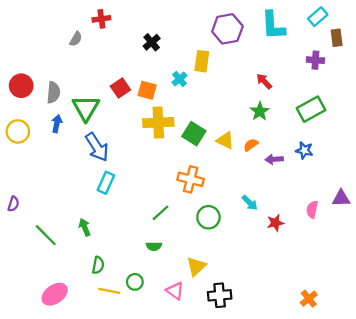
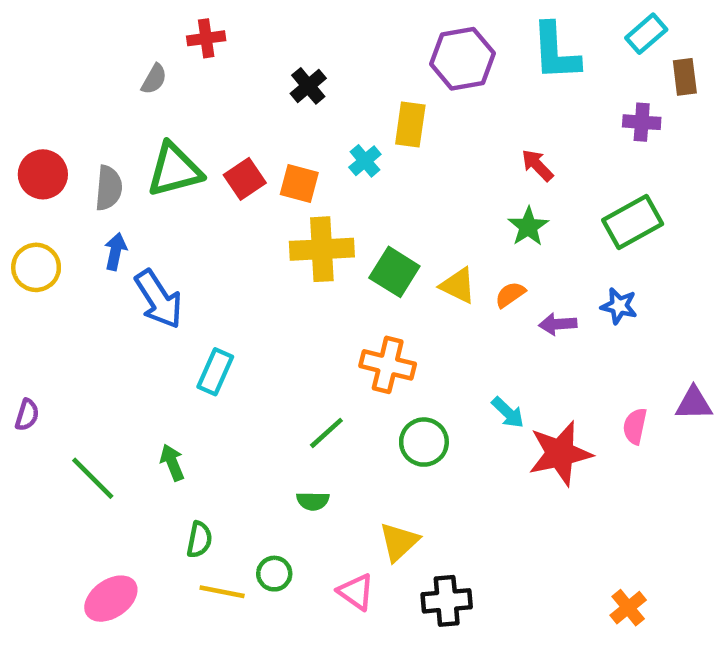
green triangle: (86, 108) -> (174, 170), moved, turned 44
blue arrow: (97, 147) -> (159, 299), moved
red star: (275, 223) -> (560, 453), size x1.8

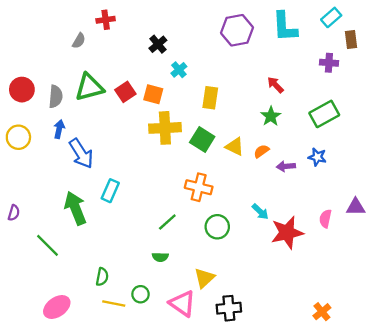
yellow rectangle: (410, 124) -> (210, 98), moved
cyan cross: (365, 161) -> (179, 70), moved
green arrow: (172, 462) -> (75, 208), moved, size x1.8
pink triangle: (356, 592) -> (182, 304), size x1.4

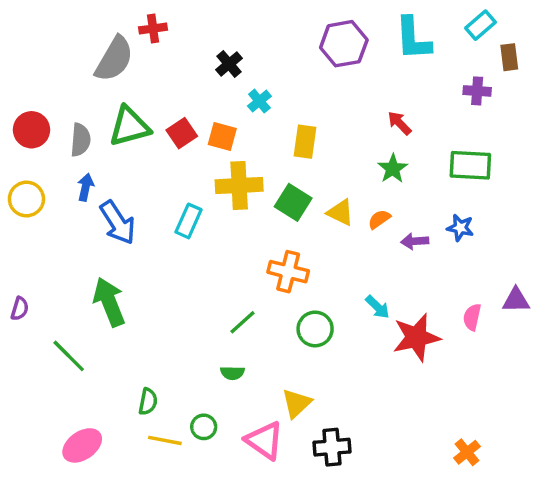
gray semicircle: (79, 41) -> (114, 59), size x2.0
green rectangle: (324, 114) -> (470, 165), turned 32
cyan rectangle: (110, 191) -> (188, 221), moved

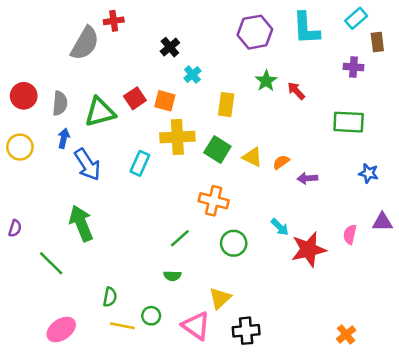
green triangle: (129, 126) -> (100, 112), moved
green star: (393, 169) -> (266, 81), moved
blue star: (460, 228) -> (369, 173), moved

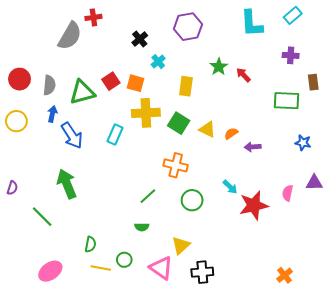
purple hexagon: (255, 32) -> (188, 27), moved
brown rectangle: (377, 42) -> (313, 82), moved

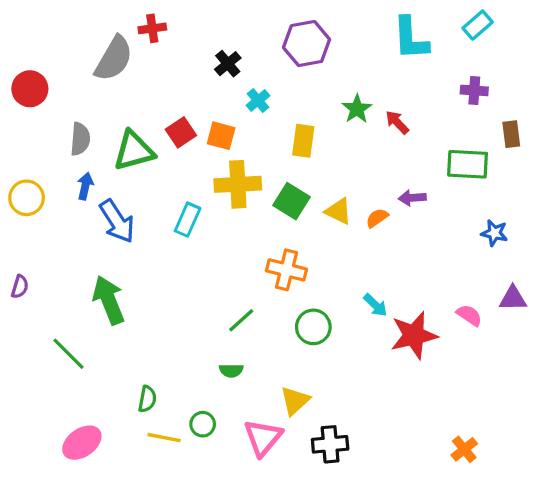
red circle: (20, 79) -> (30, 89), moved
purple arrow: (253, 147) -> (412, 198), moved
purple semicircle: (12, 188) -> (20, 287), moved
pink semicircle: (288, 193) -> (469, 315), turned 112
pink triangle: (161, 268) -> (263, 438), turned 35

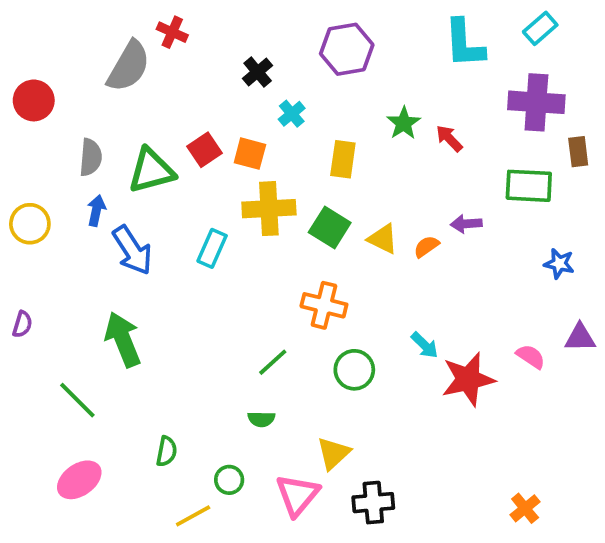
red cross: (152, 28) -> (172, 32), turned 32
purple cross: (474, 90) -> (536, 102), size x1.8
yellow line: (164, 438) -> (193, 516), moved, turned -40
pink ellipse: (82, 443) -> (79, 480), moved

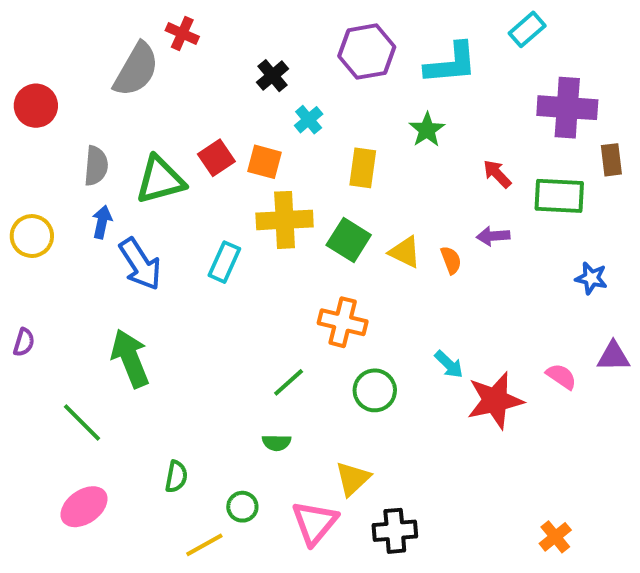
cyan rectangle: (540, 28) -> (527, 29), moved
cyan L-shape: (464, 44) -> (451, 64), moved, turned -92
red arrow: (449, 138) -> (497, 174), moved
orange semicircle: (426, 246) -> (451, 260), turned 104

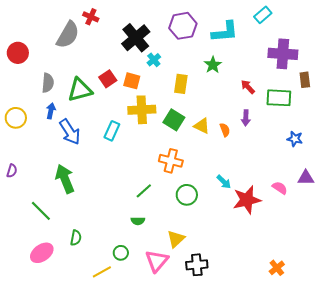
black cross: (272, 76) -> (136, 38), size x1.8
purple arrow: (493, 236) -> (246, 118), turned -84
green semicircle: (176, 477) -> (76, 238), moved

